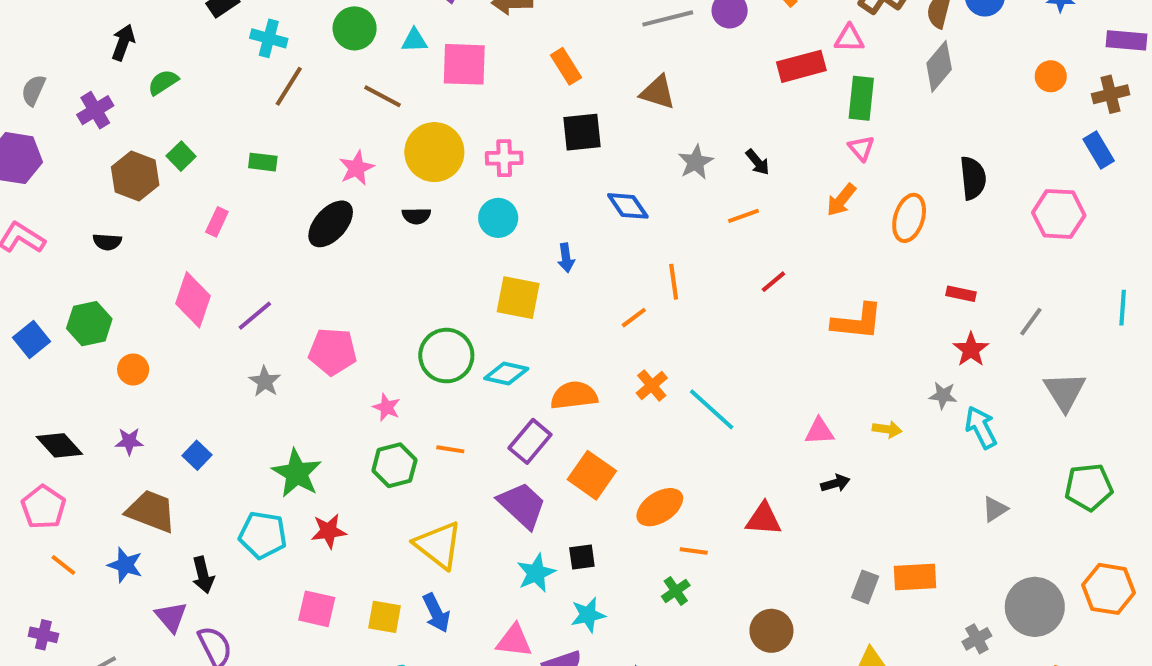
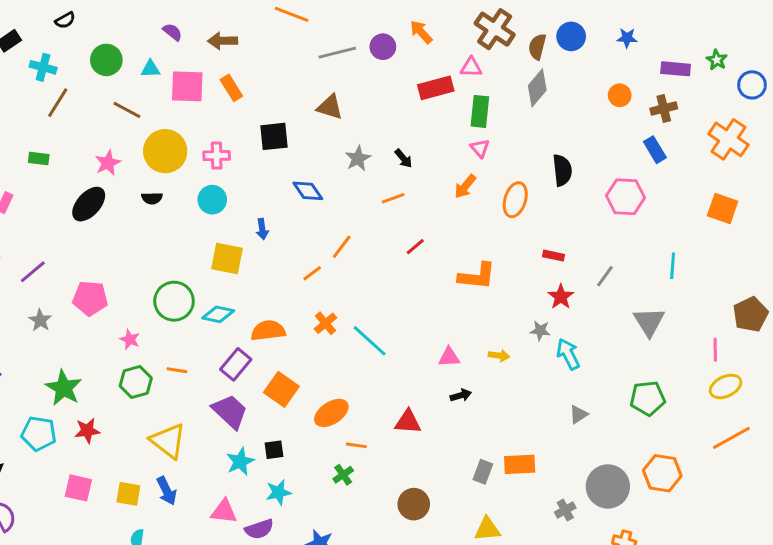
orange rectangle: (566, 66) -> (231, 88), moved
orange line: (674, 282) -> (342, 247), turned 45
gray triangle: (1065, 391) -> (649, 322), moved

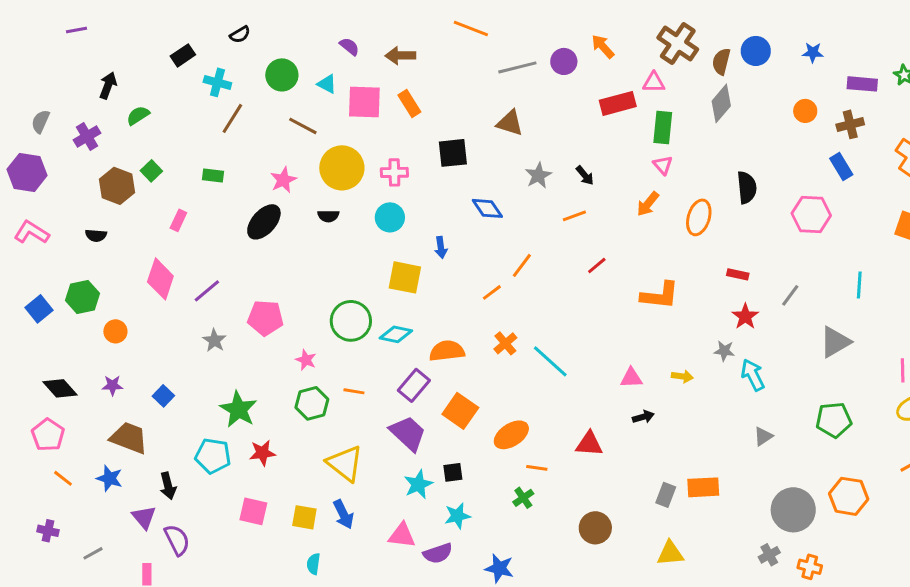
cyan triangle: (150, 69) -> (327, 84), turned 30
gray triangle: (649, 322) -> (835, 342), turned 32
gray cross: (565, 510) -> (769, 555), moved

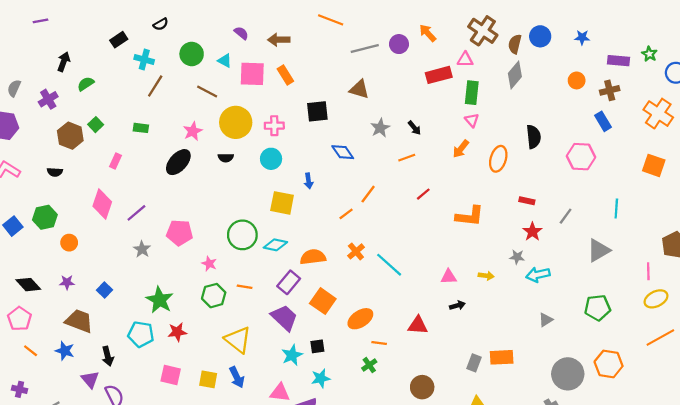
cyan arrow: (753, 375) -> (538, 275), turned -75

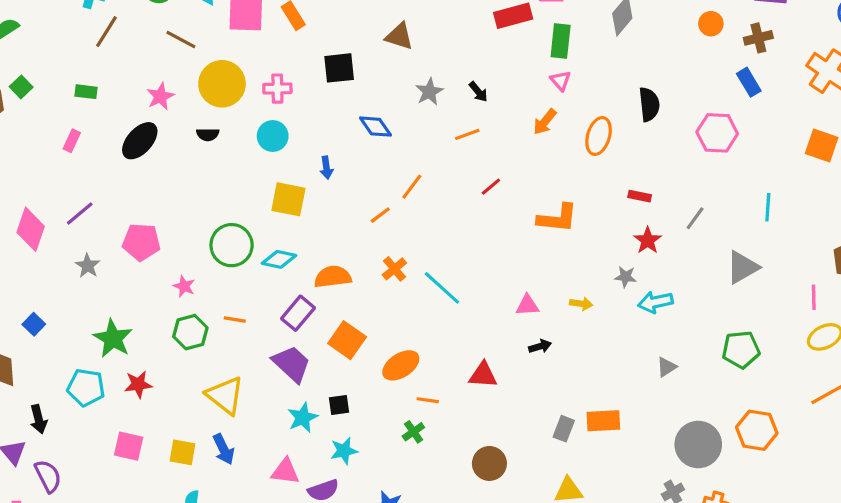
pink rectangle: (115, 161) -> (72, 141), moved
pink diamond: (102, 204) -> (31, 229), moved

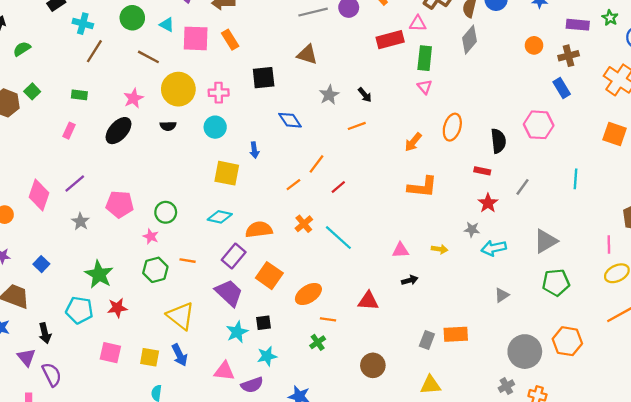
black semicircle: (649, 104) -> (498, 141), moved
orange arrow: (545, 122) -> (413, 142), moved
red line: (491, 187) -> (338, 187), moved
green circle: (232, 245) -> (166, 212), moved, size x0.7
gray triangle: (743, 267) -> (546, 241), moved

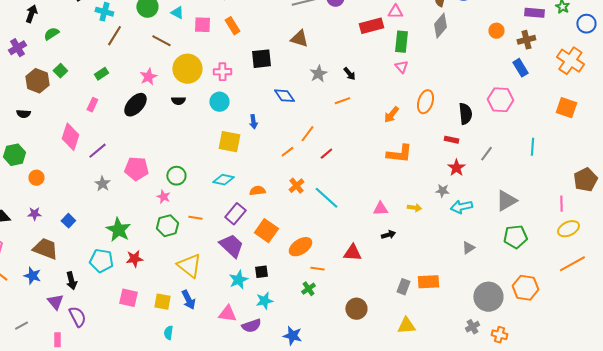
pink square: (196, 38) -> (202, 25), size x0.7
green rectangle: (79, 95) -> (101, 74), turned -40
pink diamond: (39, 195) -> (70, 137), moved
orange semicircle: (259, 230) -> (257, 191), size x0.7

